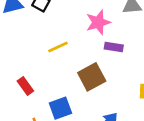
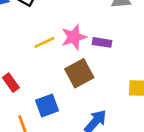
pink star: (98, 22) -> (74, 37), moved

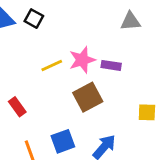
blue square: (47, 105) -> (63, 141), moved

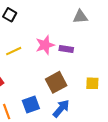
yellow line: (52, 65) -> (14, 51), moved
brown square: (88, 97) -> (56, 82), moved

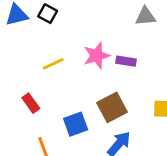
blue square: (31, 105) -> (76, 124), moved

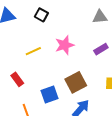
black square: (48, 14) -> (41, 15), moved
purple rectangle: (126, 61) -> (101, 49), moved, turned -40

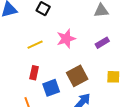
red rectangle: (17, 79) -> (34, 73), moved, turned 48

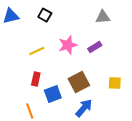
purple rectangle: (102, 43) -> (95, 47), moved

